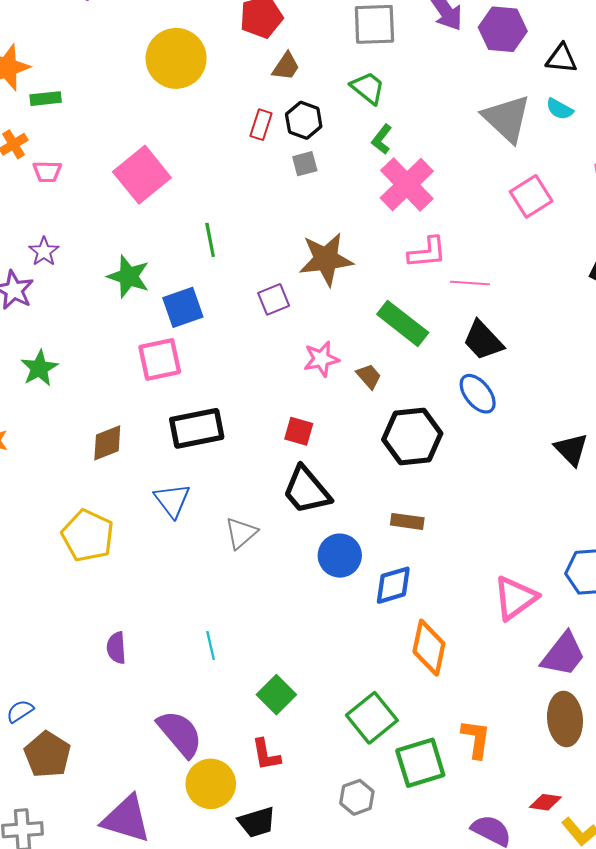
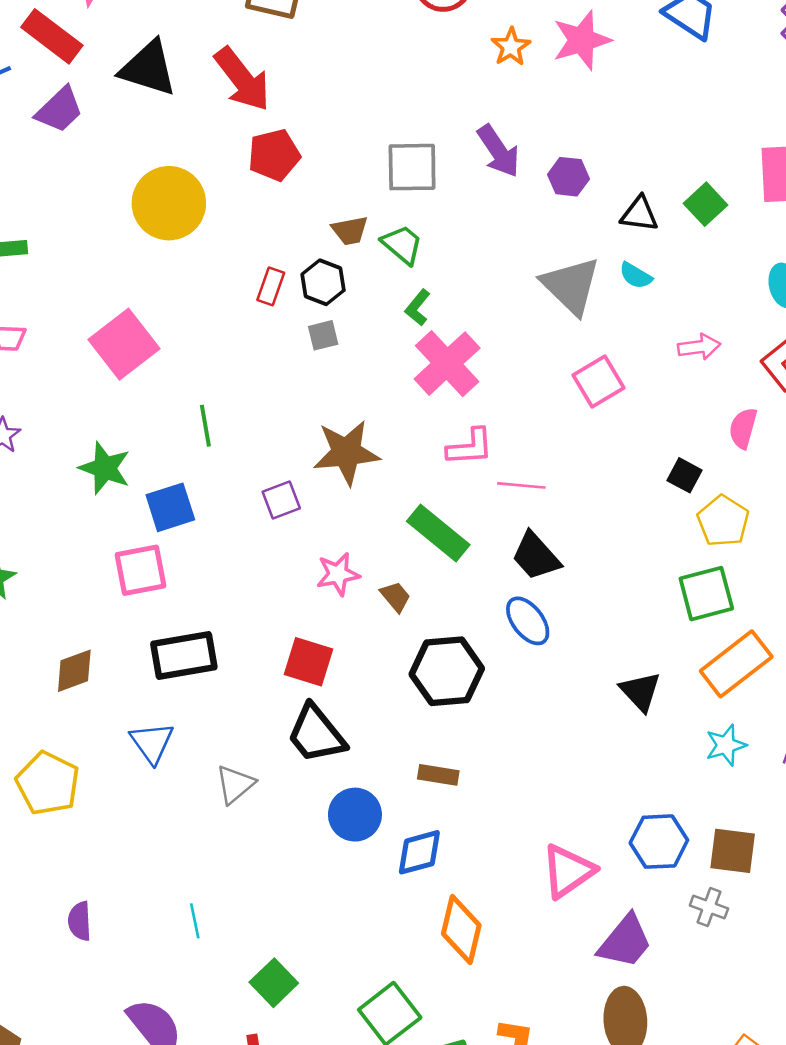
purple hexagon: (503, 29) -> (568, 177), size x0.7
brown trapezoid: (286, 66) -> (350, 231), moved, turned 44
red square: (299, 431) -> (308, 662), size x1.4

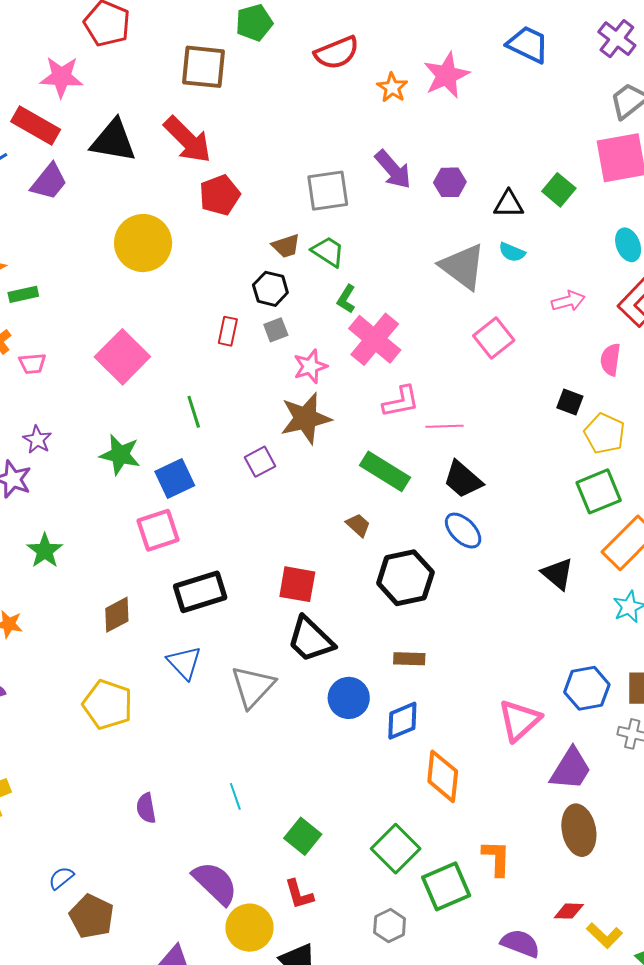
red rectangle: (271, 286) -> (228, 331), moved
pink star: (338, 574) -> (310, 366), moved
gray triangle: (235, 784) -> (253, 687), size x1.4

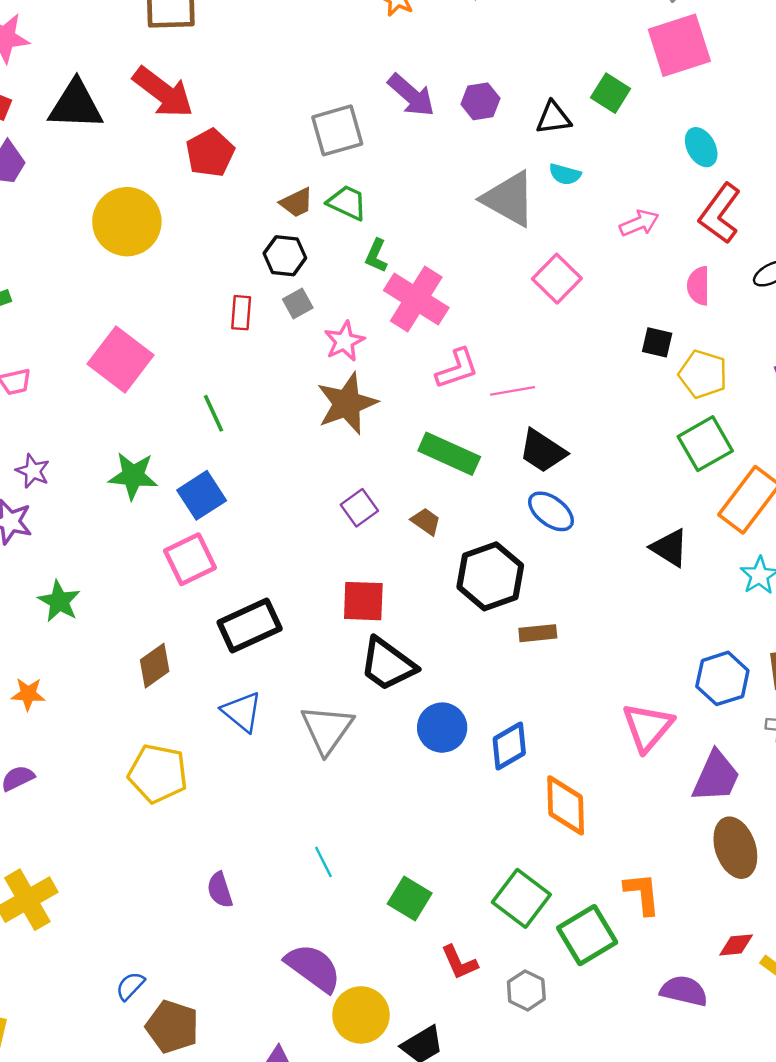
purple square: (260, 462) -> (359, 508), moved
brown rectangle: (409, 659) -> (538, 633), moved
red L-shape: (299, 894) -> (459, 962), moved

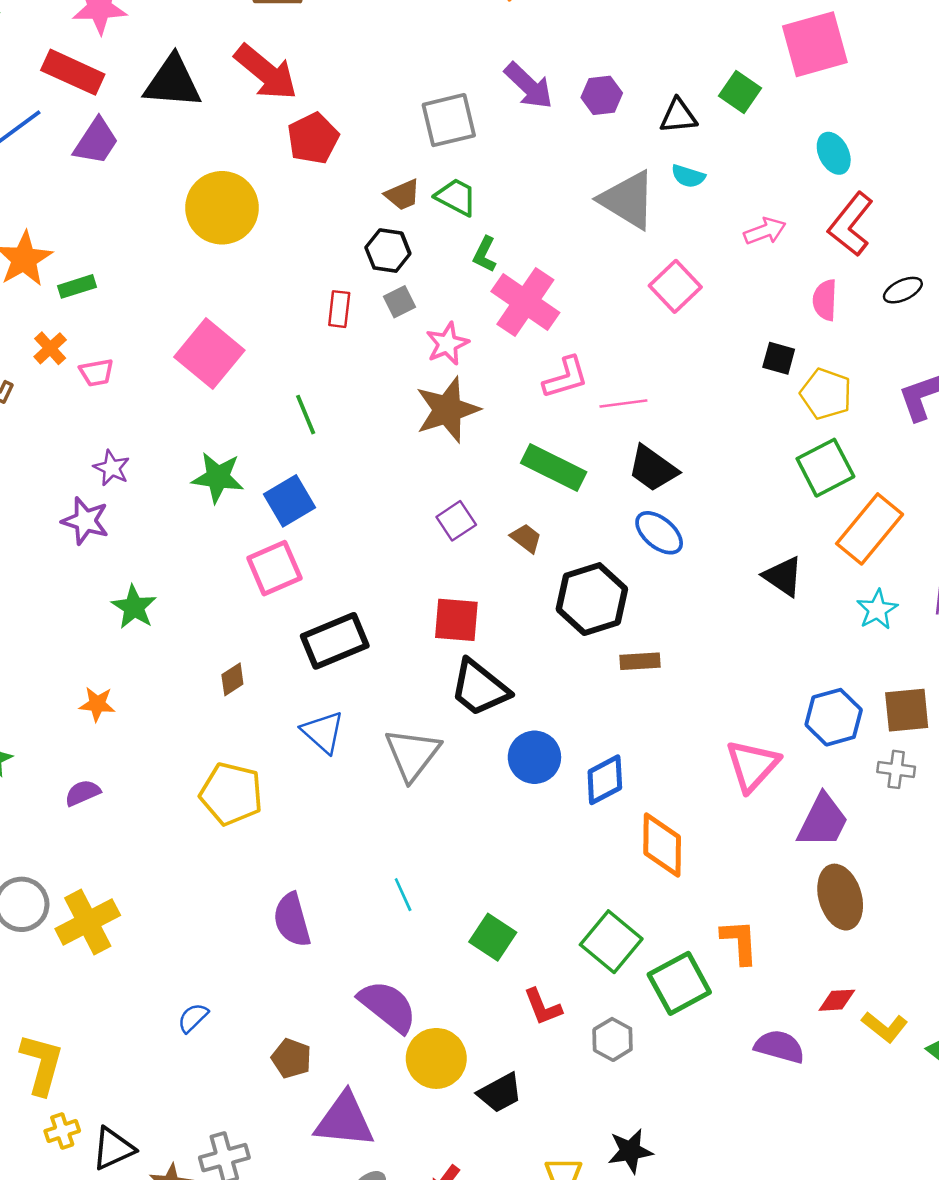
brown diamond: (155, 666) -> (232, 679), size x0.7
purple semicircle: (220, 890) -> (292, 920), size x1.4
brown pentagon: (172, 1027) -> (291, 1058), moved, size x0.7

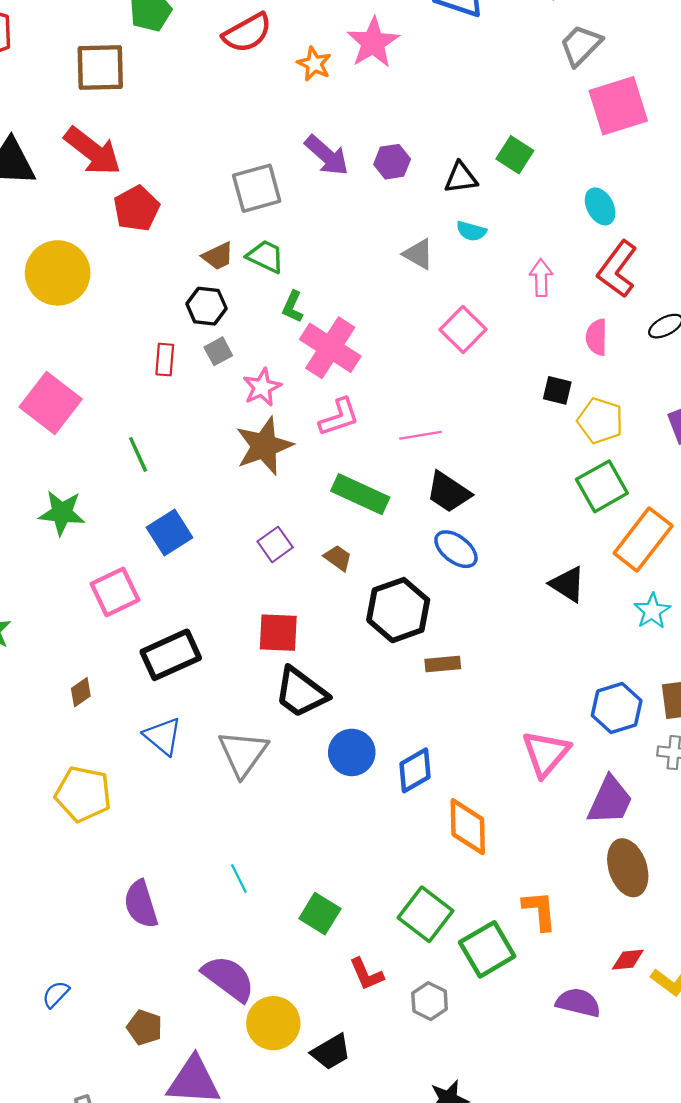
pink square: (815, 44) -> (618, 106), moved
gray triangle: (628, 200) -> (418, 254), size x0.6
pink arrow: (765, 231) -> (541, 278), turned -69
pink L-shape: (566, 378) -> (339, 417), moved
blue square: (289, 501) -> (169, 533), moved

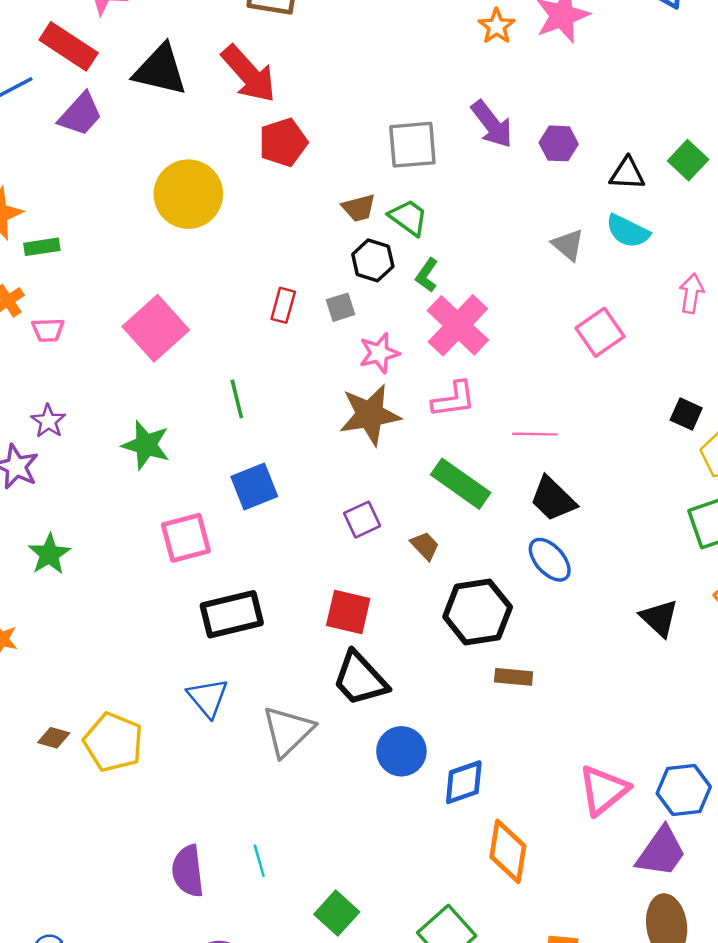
cyan semicircle: (471, 231) -> (628, 231), size x1.4
black hexagon: (206, 306) -> (373, 260), moved
brown diamond: (81, 692) -> (54, 738), moved, turned 40
blue hexagon: (617, 708) -> (684, 790), moved
purple semicircle: (141, 904) -> (188, 871), moved

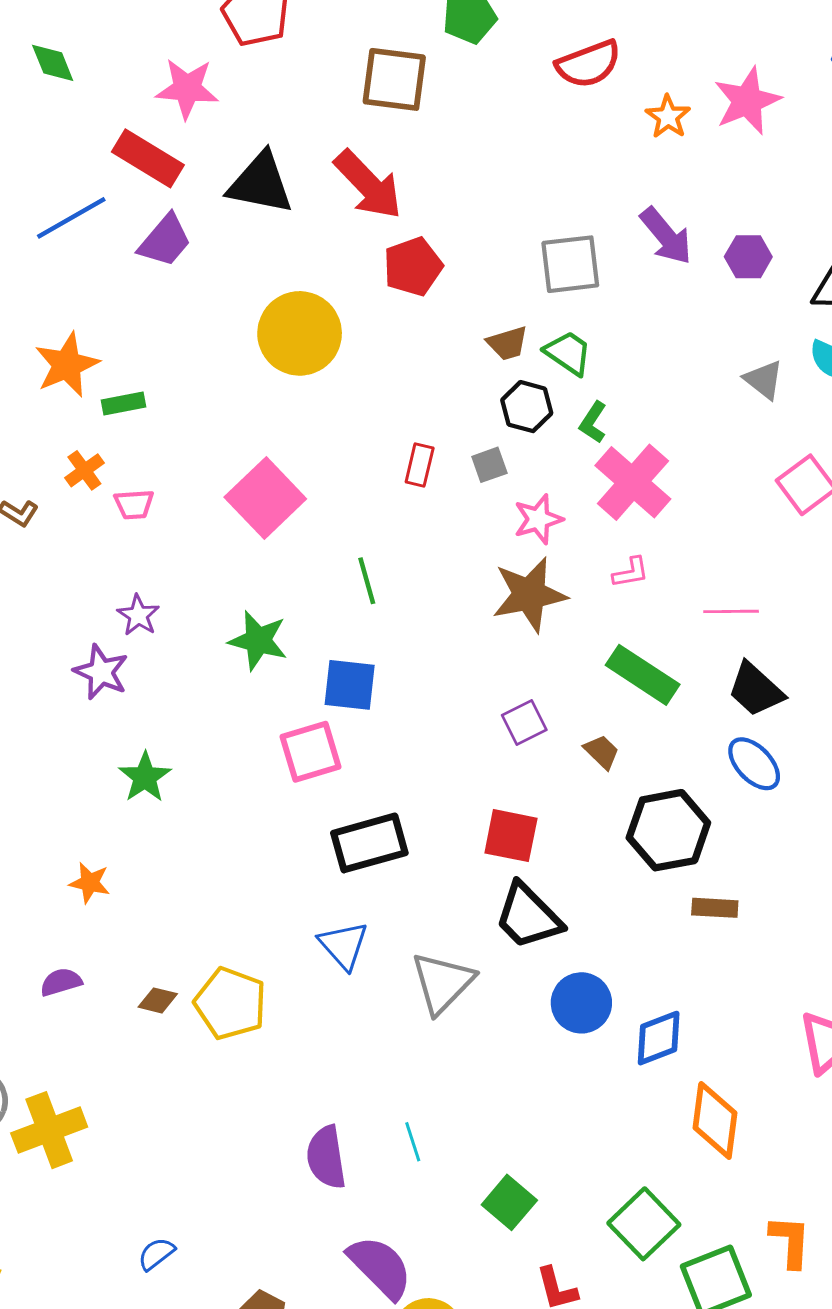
pink L-shape: (454, 399) -> (631, 572), size x0.7
blue square: (254, 487) -> (350, 685), moved, turned 30

